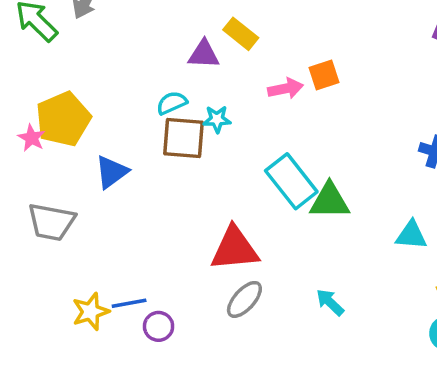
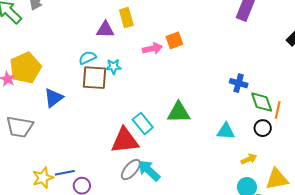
yellow rectangle: (241, 34) -> (126, 18), turned 36
cyan rectangle: (291, 181) -> (143, 123), moved, size x0.7
cyan arrow: (330, 302) -> (149, 170), moved, size x1.4

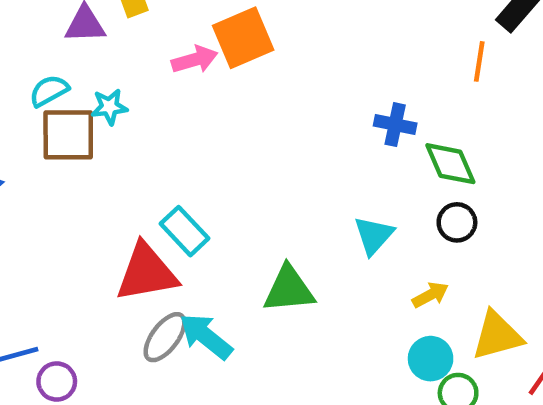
orange square: (174, 40) -> (243, 38), size x1.5
orange line: (278, 110) -> (479, 61), moved
green triangle: (179, 112) -> (289, 289), moved
cyan triangle: (226, 131) -> (374, 235), turned -48

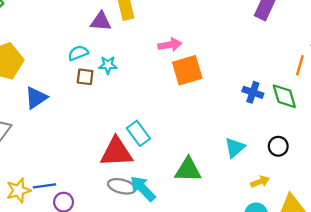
orange square: (243, 38) -> (187, 70), moved
pink arrow: (195, 60) -> (170, 45), moved
brown square: (68, 135) -> (85, 77), size x0.6
green diamond: (450, 164) -> (284, 96), moved
gray ellipse: (165, 337) -> (122, 186), turned 60

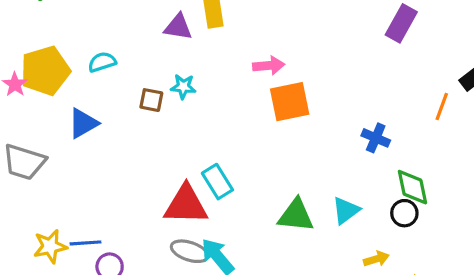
cyan semicircle: (78, 53) -> (102, 62), moved
green diamond: (284, 96) -> (412, 187), moved
green triangle: (188, 170) -> (296, 215), moved

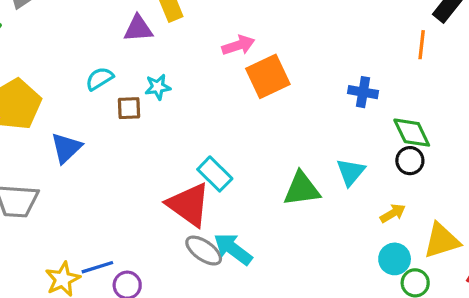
cyan semicircle: (102, 62) -> (99, 79), moved
red triangle: (186, 205) -> (189, 205), turned 48
gray ellipse: (190, 251) -> (204, 251), turned 30

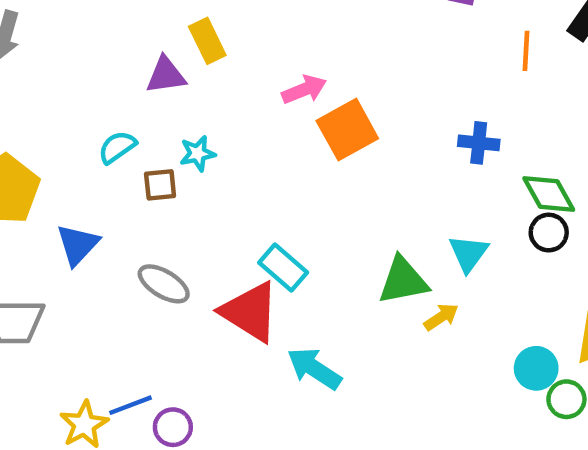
orange line: (422, 45) -> (526, 51), moved
yellow arrow: (393, 213) -> (441, 317), moved
gray ellipse: (204, 251) -> (164, 284), moved

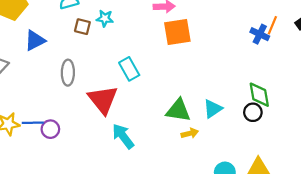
blue cross: (479, 143) -> (260, 34), moved
cyan rectangle: (283, 268) -> (129, 69), moved
gray ellipse: (164, 284) -> (68, 73), turned 40
purple circle: (173, 427) -> (50, 129), moved

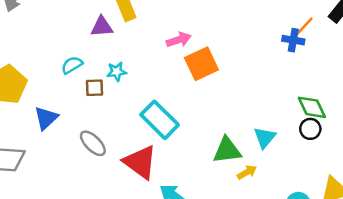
orange line: (272, 25) -> (304, 26), turned 36
cyan rectangle: (129, 69) -> (160, 120), size x1.4
gray ellipse: (68, 73) -> (93, 143), turned -30

